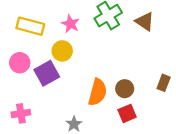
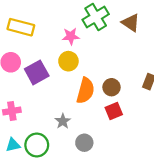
pink star: (70, 24) -> (71, 36), moved, turned -30
yellow circle: (62, 51) -> (68, 61), moved

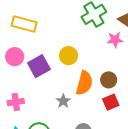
pink star: (71, 36) -> (115, 40), moved
gray star: (63, 121) -> (63, 101), moved

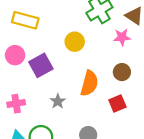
yellow circle: (69, 56) -> (75, 42), moved
brown circle: (109, 80) -> (122, 72), moved
gray star: (63, 101) -> (58, 101), moved

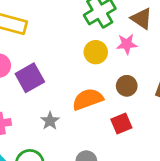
yellow circle: (75, 42) -> (96, 52), moved
orange semicircle: (89, 83) -> (88, 99), turned -125

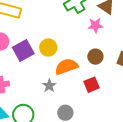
yellow circle: (96, 52) -> (48, 48), moved
gray star: (50, 121) -> (49, 86), moved

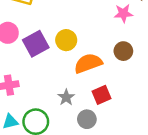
red square: (91, 85) -> (101, 95), moved
gray star: (49, 86) -> (66, 97), moved

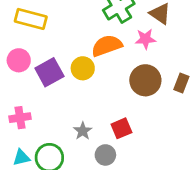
brown circle: (123, 51) -> (145, 80), size x1.5
orange semicircle: (88, 63) -> (107, 46), moved

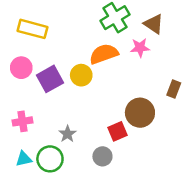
brown circle: (145, 80) -> (140, 113), moved
gray star: (83, 131) -> (67, 134), moved

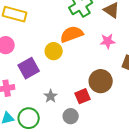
pink star: (140, 48) -> (108, 41), moved
purple square: (50, 79) -> (29, 68), moved
gray star: (67, 134) -> (51, 96), moved

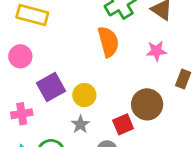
orange semicircle: (72, 34) -> (108, 42), turned 95
yellow circle: (54, 51) -> (84, 95), moved

